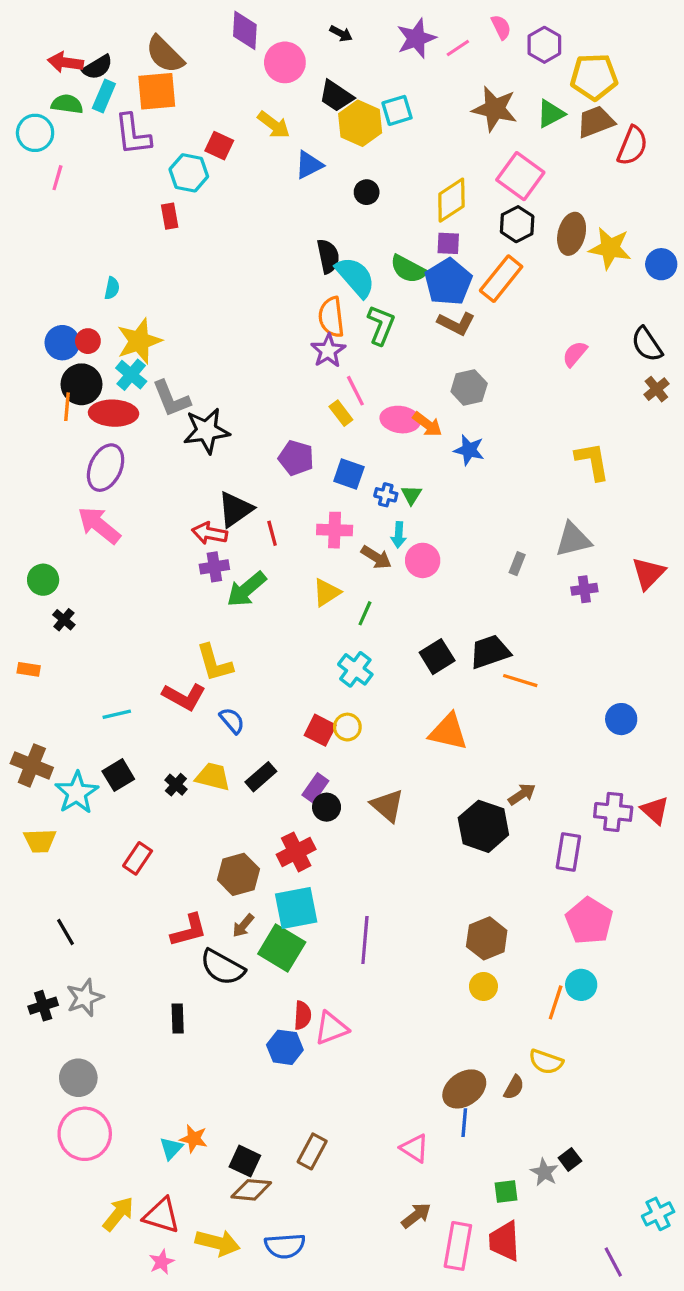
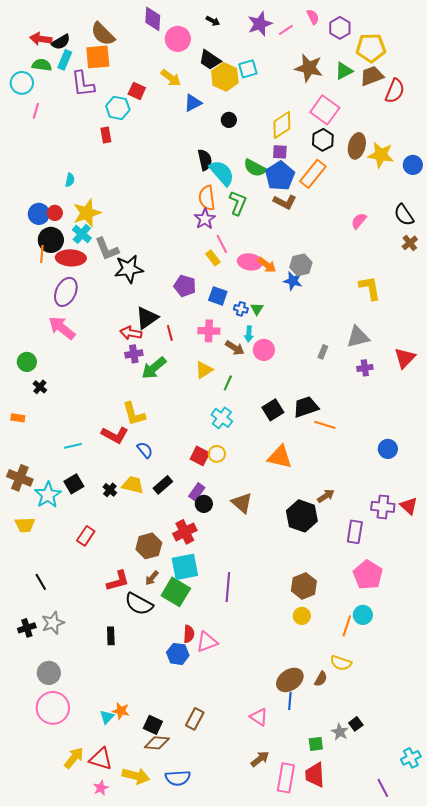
gray hexagon: (469, 388) -> (301, 265), moved

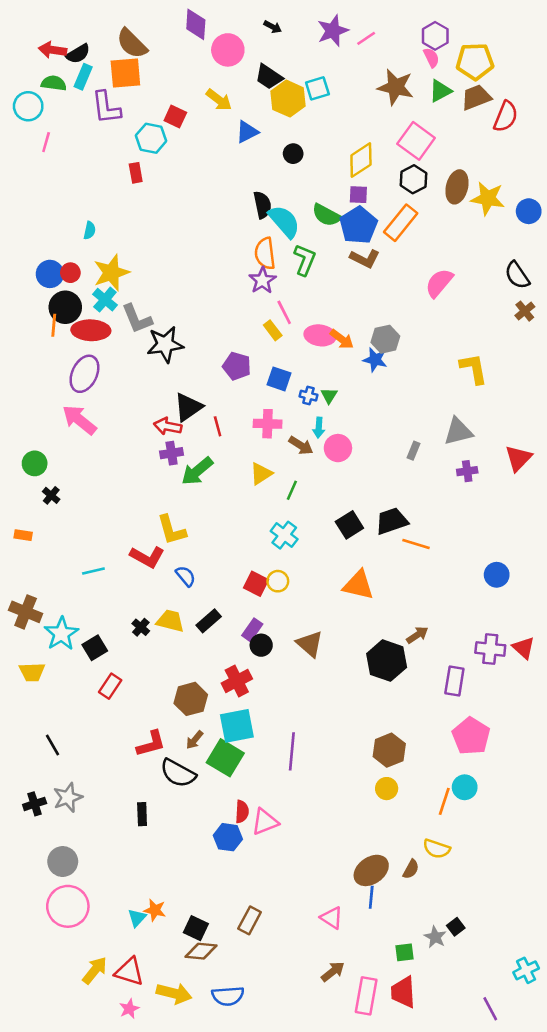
pink semicircle: (313, 17) -> (431, 58), moved
pink semicircle: (359, 221) -> (439, 283), moved, size x1.4
black square: (74, 484) -> (95, 648), moved

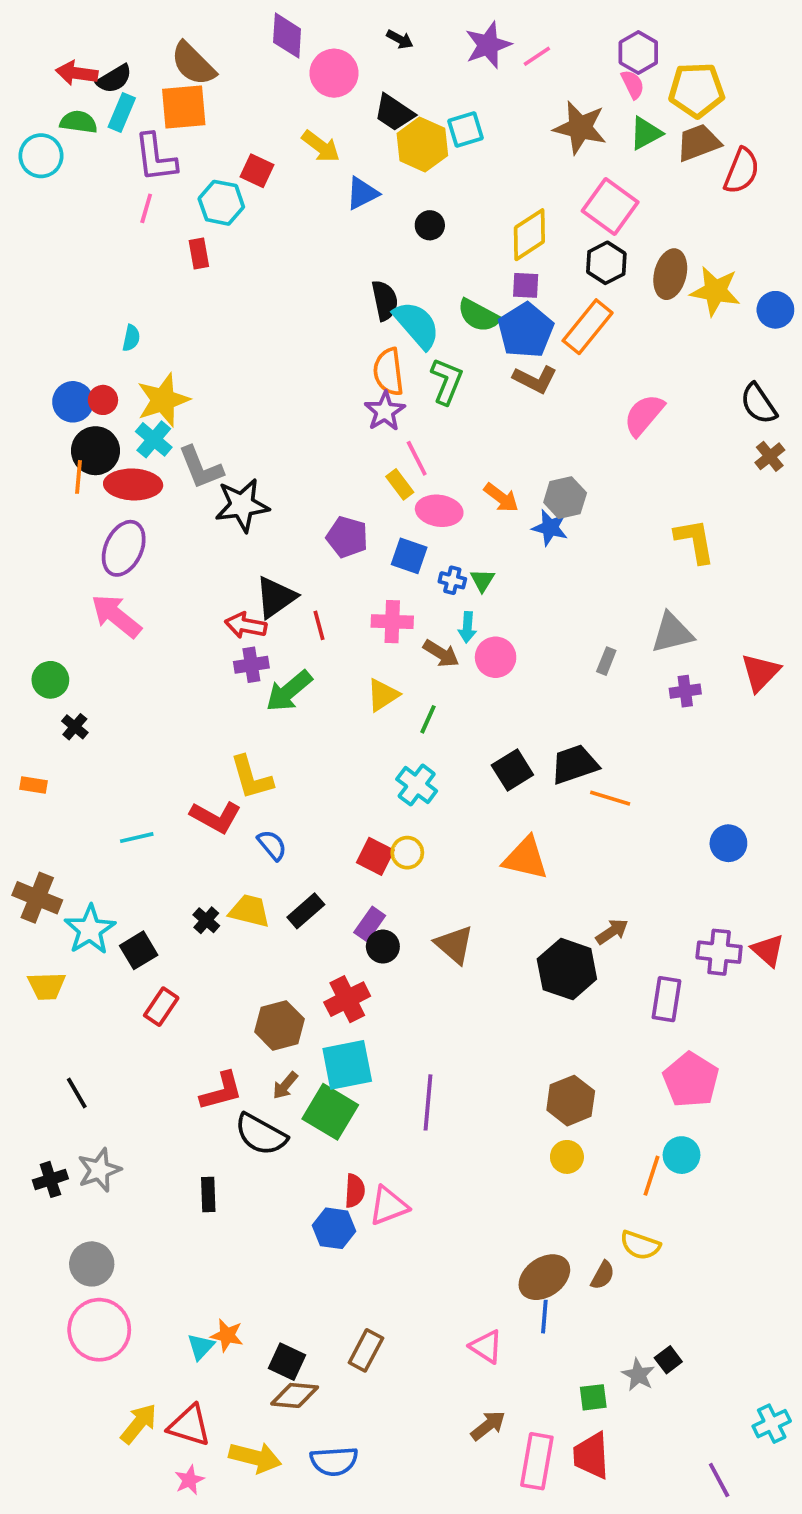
pink line: (46, 142) -> (146, 208), moved
pink ellipse: (320, 335) -> (439, 511), moved

